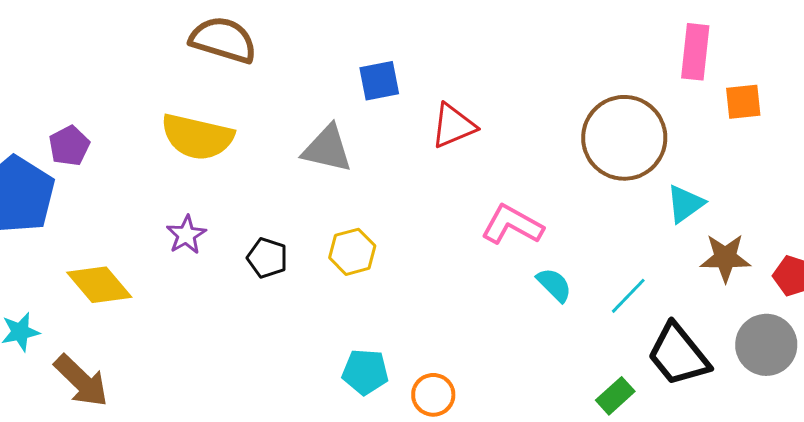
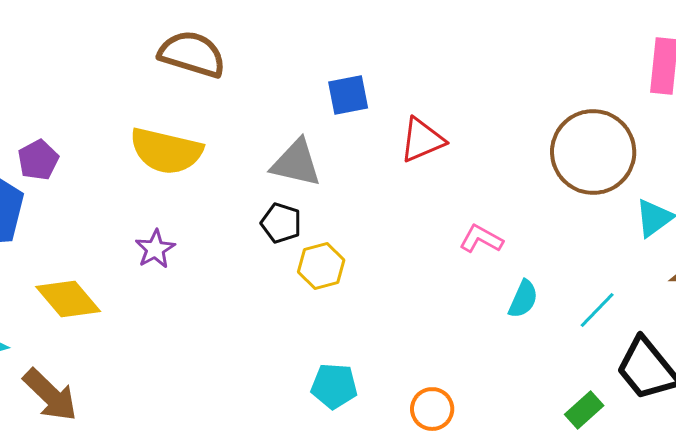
pink L-shape: (512, 225) -> (481, 239), size x0.7
black pentagon: (267, 258) -> (281, 223), moved
cyan semicircle: (554, 285) -> (523, 299), turned 69
orange circle: (433, 395) -> (432, 409), moved

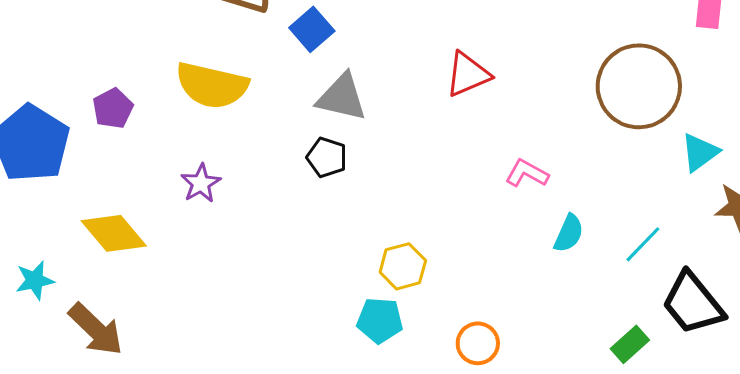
blue square: (348, 95) -> (312, 29), moved, turned -30
purple pentagon: (38, 160) -> (113, 108), moved
yellow hexagon: (321, 266) -> (403, 266), moved

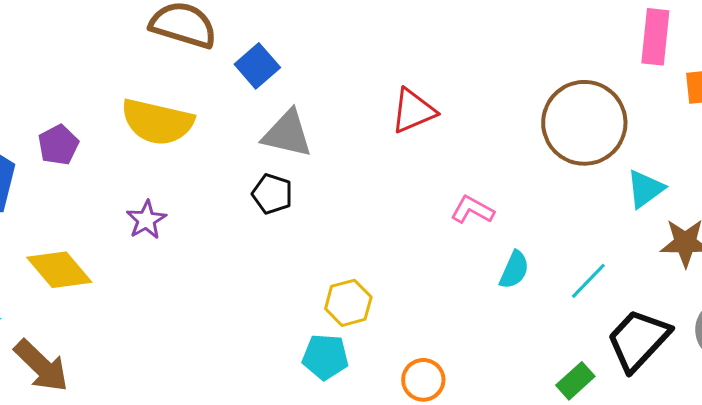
black trapezoid: (693, 303) -> (638, 340), turned 82

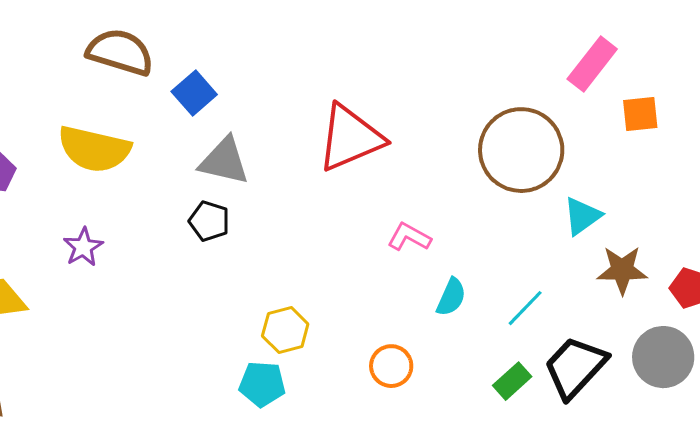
pink rectangle: (655, 37) -> (592, 64), turned 32
red triangle: (413, 111) -> (350, 138), size x1.5
orange circle: (423, 380) -> (391, 366), moved
green rectangle: (575, 381) -> (512, 381), moved

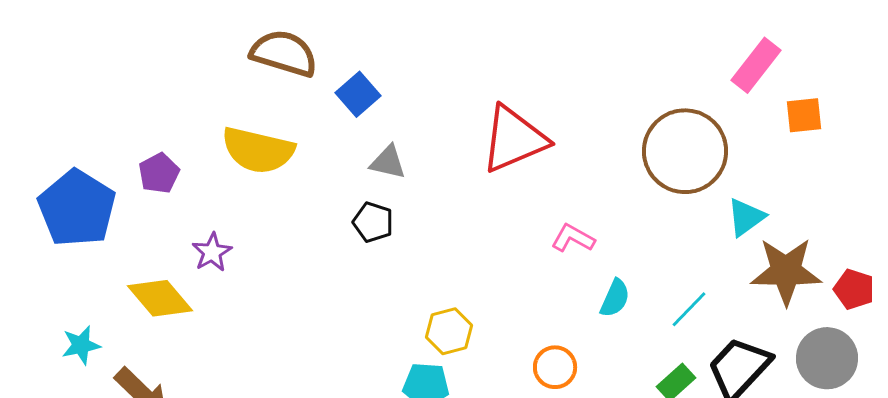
gray triangle: (224, 161) -> (388, 162), size x0.7
purple star: (83, 247) -> (212, 252), moved
brown star: (622, 270) -> (786, 271), size x1.4

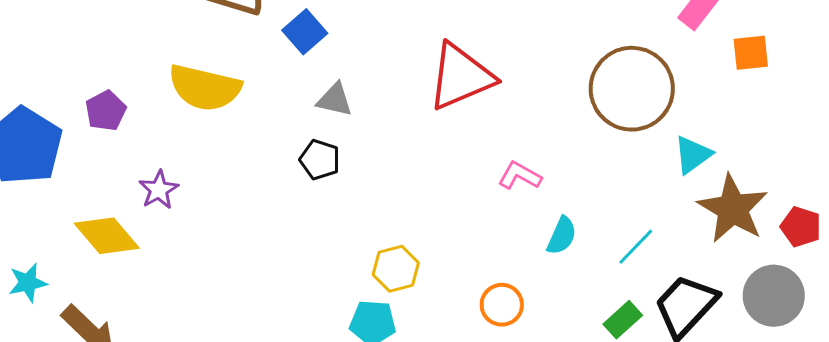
brown star: (786, 271) -> (733, 209), turned 30

